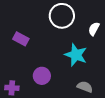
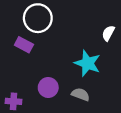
white circle: (62, 16) -> (38, 18), moved
gray semicircle: (85, 87) -> (81, 94), moved

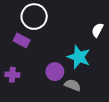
purple circle: (48, 88) -> (55, 72), moved
purple cross: (14, 101) -> (12, 75), moved

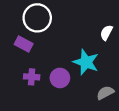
purple cross: (12, 75) -> (32, 77), moved
gray semicircle: (73, 85) -> (105, 93), moved, turned -49

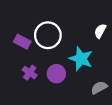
white circle: (37, 18) -> (48, 35), moved
purple cross: (32, 77) -> (30, 73), turned 32

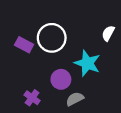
purple cross: (30, 73) -> (32, 98), moved
gray semicircle: (99, 88) -> (75, 99), moved

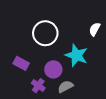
purple rectangle: (24, 45) -> (21, 63), moved
purple cross: (32, 98) -> (38, 86), moved

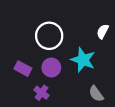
purple circle: (53, 69) -> (51, 68), moved
gray semicircle: (65, 87) -> (96, 94), moved, turned -98

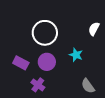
cyan star: (83, 60) -> (76, 55), size x0.6

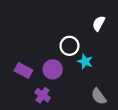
white semicircle: (94, 29) -> (99, 23), moved
white circle: (45, 33) -> (69, 46), moved, size x0.7

